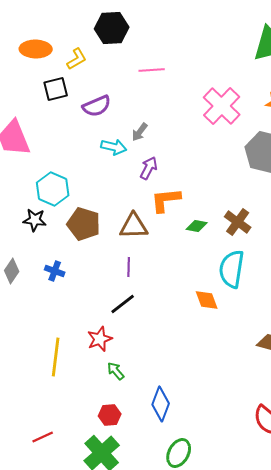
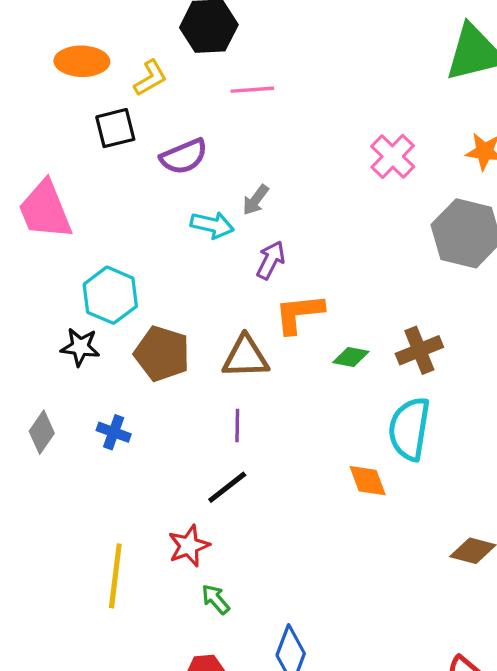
pink line: (152, 70) -> (252, 90), moved
pink cross: (222, 106) -> (393, 156), size x0.7
brown cross: (238, 222) -> (419, 350), turned 32

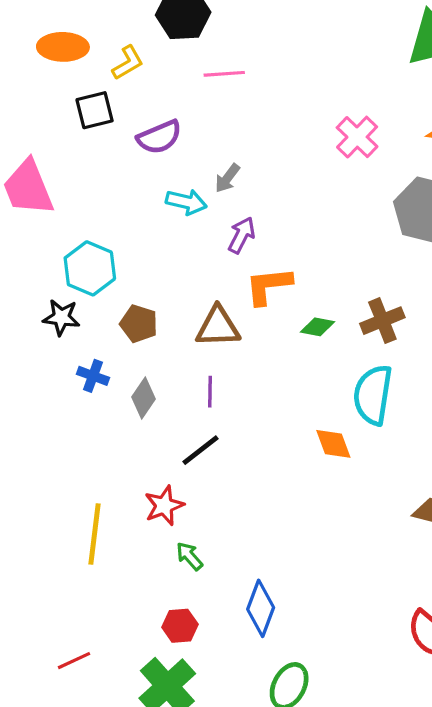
brown pentagon: (162, 354) -> (139, 324), size x0.7
gray diamond: (42, 432) -> (144, 398), moved
blue cross: (114, 432) -> (93, 376), moved

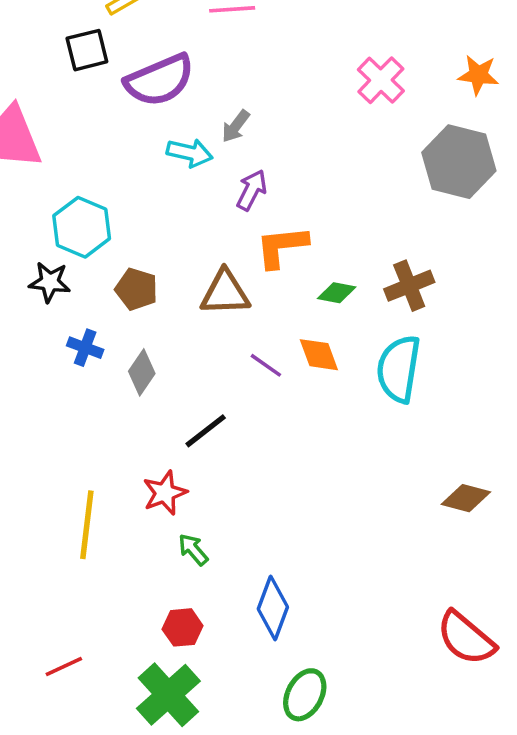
purple semicircle: (159, 137) -> (160, 80), size x1.4
purple line: (210, 392) -> (266, 365), moved, turned -56
orange diamond: (333, 444) -> (319, 355), moved

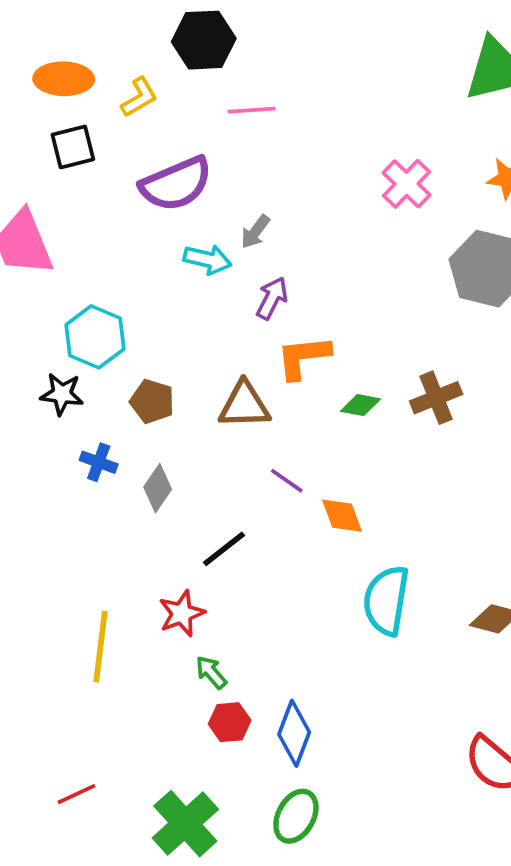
black square: (87, 50) -> (73, 147), moved
orange diamond: (319, 355) -> (342, 516), moved
cyan semicircle: (399, 369) -> (386, 601), moved
red hexagon: (183, 627) -> (230, 722), moved
green ellipse: (305, 695) -> (296, 816), moved

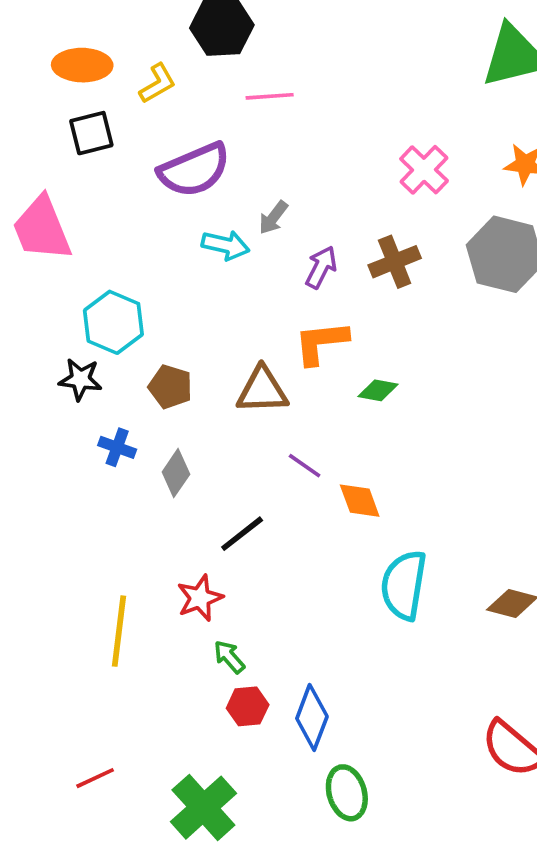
purple arrow: (272, 298) -> (321, 267), moved
brown cross: (436, 398) -> (395, 262), moved
green ellipse: (296, 816) -> (347, 793), moved, turned -44

